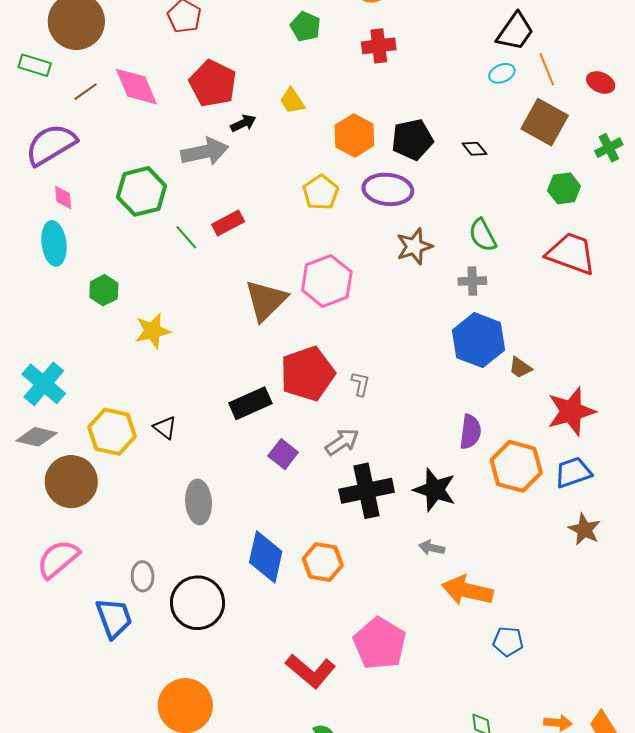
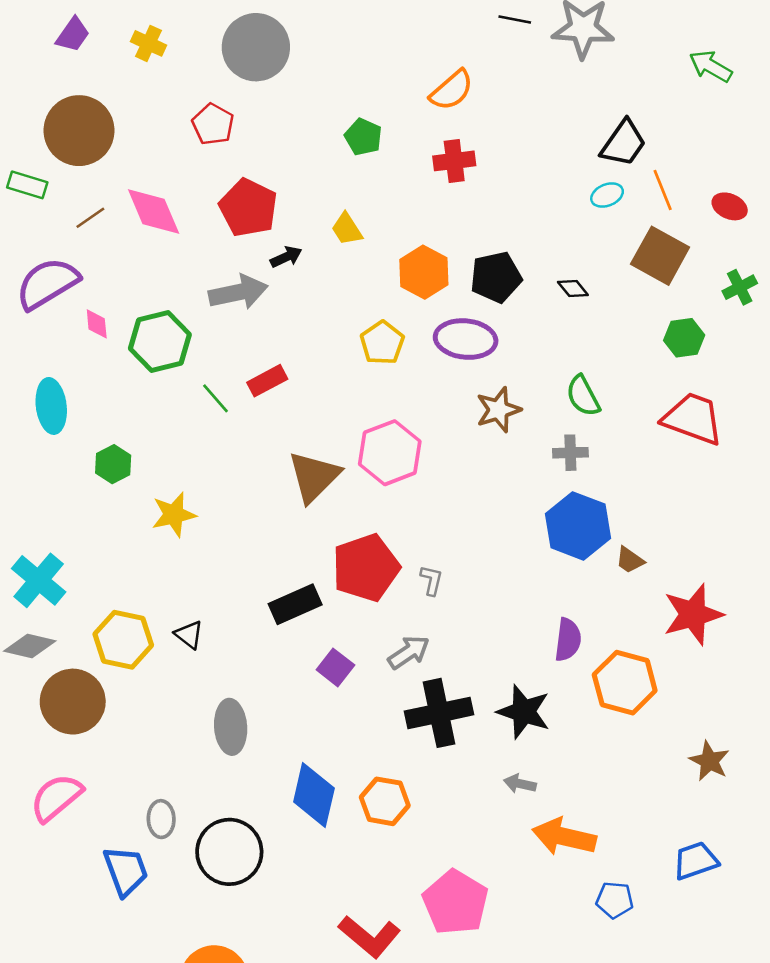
pink diamond: (63, 198) -> (97, 324), moved
blue trapezoid: (573, 472) -> (695, 861), moved

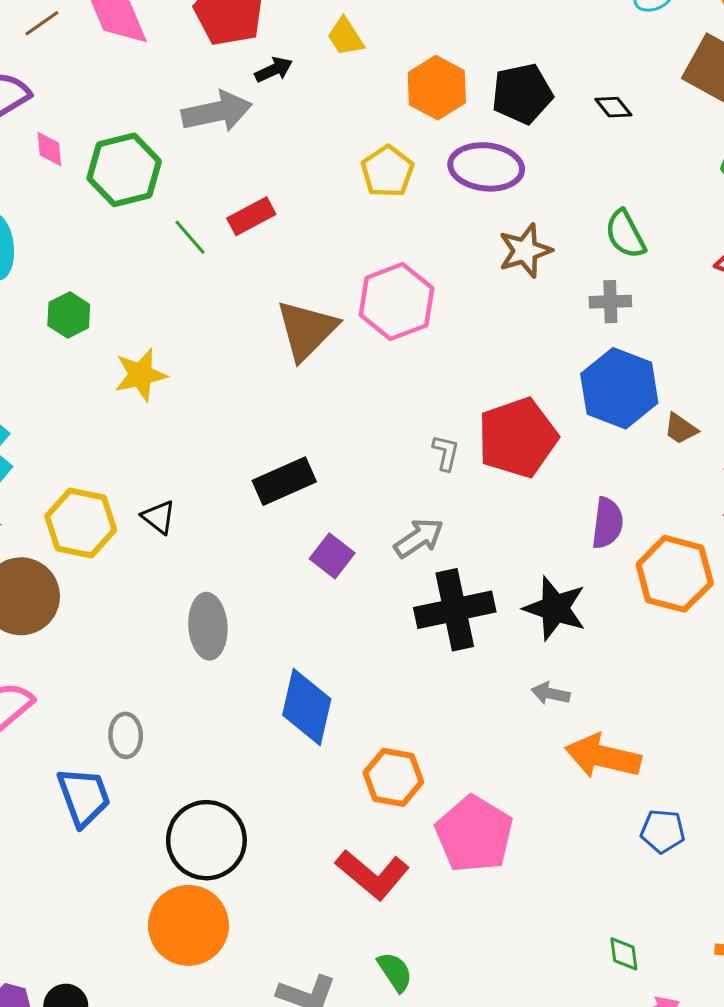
red pentagon: (366, 568) -> (518, 438), moved
orange hexagon: (385, 801) -> (393, 777), moved
black circle: (229, 852) -> (206, 840), moved

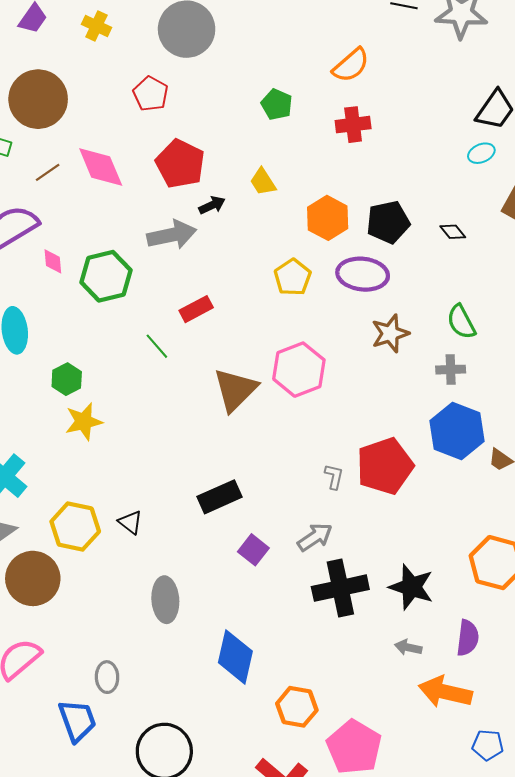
green line: (190, 237) -> (157, 346), moved
yellow star: (141, 375) -> (84, 422), moved
purple semicircle: (607, 523) -> (468, 638), moved

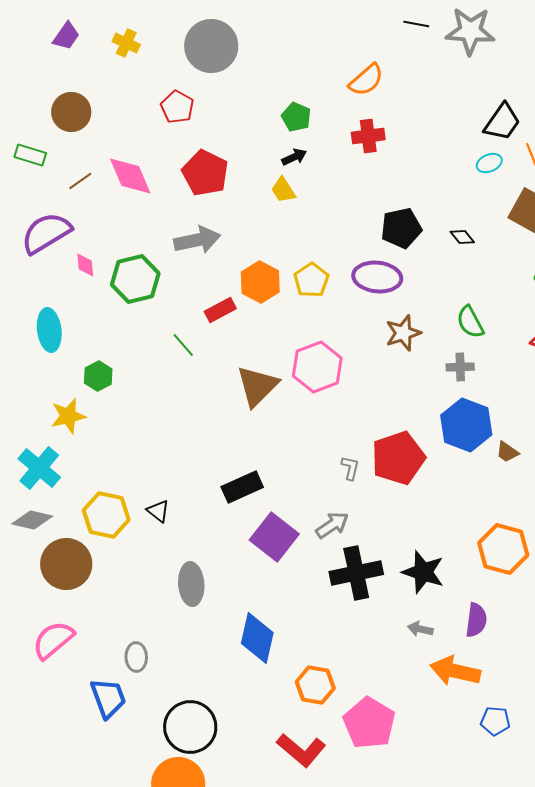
brown circle: (38, 99) -> (71, 112), size x0.7
black arrow: (212, 205) -> (294, 157), moved
orange hexagon: (328, 218) -> (260, 282), moved
yellow star: (84, 422) -> (68, 416), moved
purple square: (253, 550) -> (274, 537), size x1.6

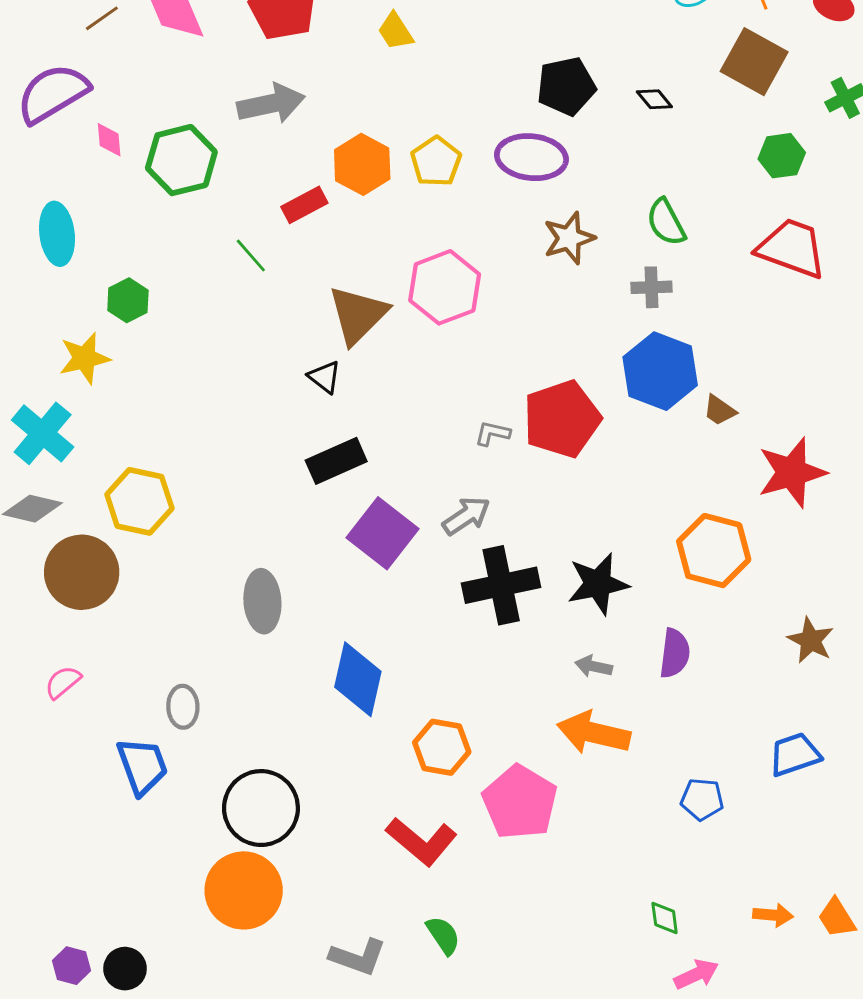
gray L-shape: (350, 468) -> (492, 433), turned -90
black triangle: (158, 511) -> (325, 377), moved
black star: (423, 572) -> (598, 584), turned -30
pink semicircle: (53, 640) -> (63, 682), size x0.6
orange arrow: (455, 671) -> (594, 733), moved

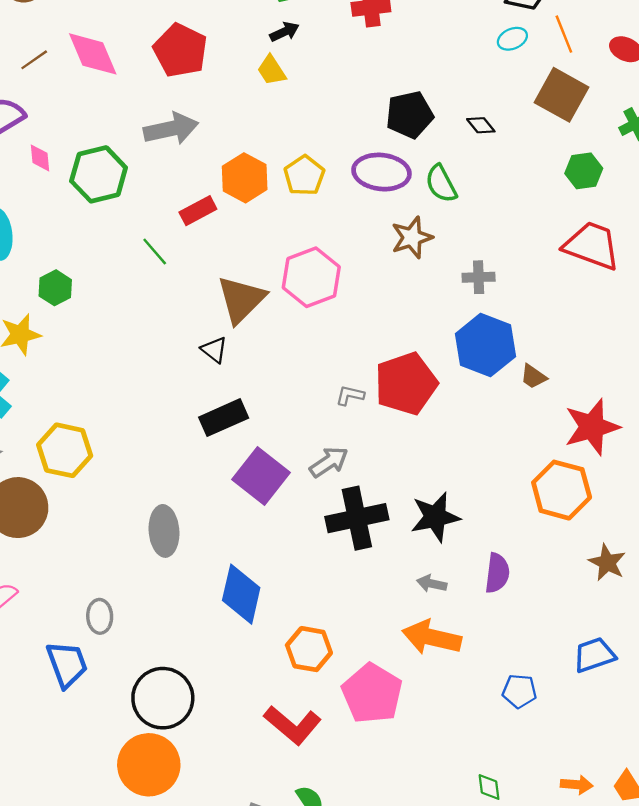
green semicircle: (666, 222) -> (441, 184), moved
orange hexagon: (714, 551) -> (562, 490), moved

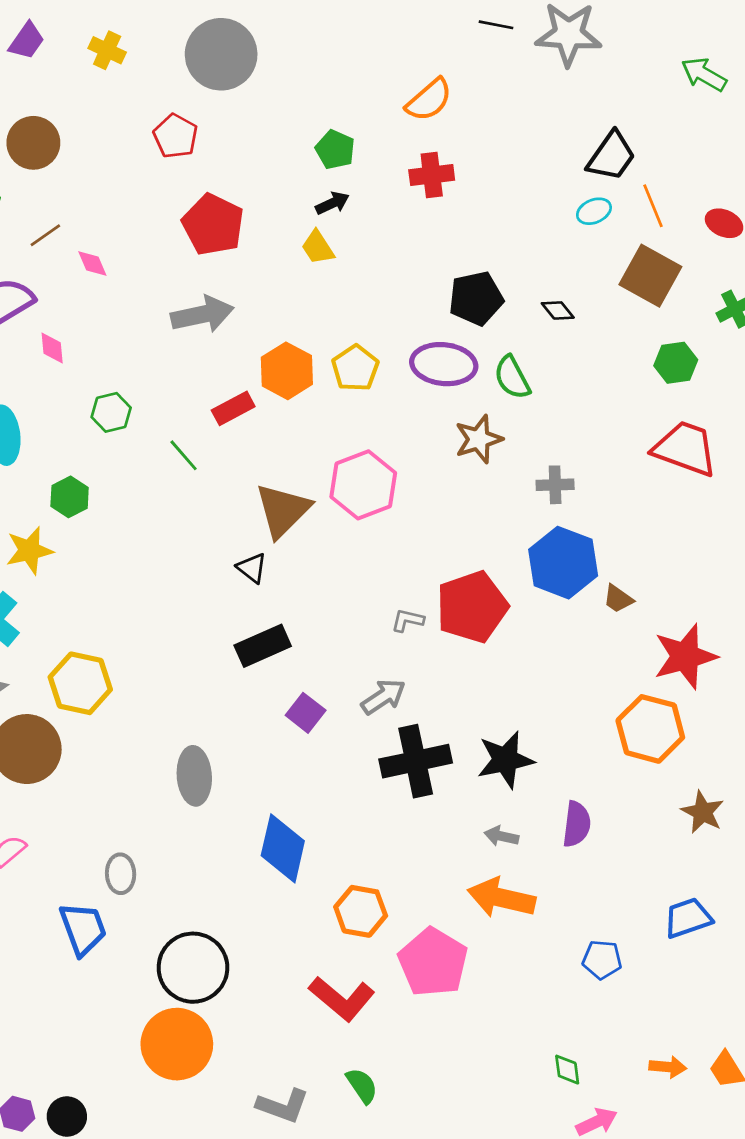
pink diamond: (93, 54) -> (92, 264), moved, size x0.5
green hexagon: (99, 174) -> (111, 412), moved, size x0.6
purple square: (261, 476) -> (306, 713), size x0.6

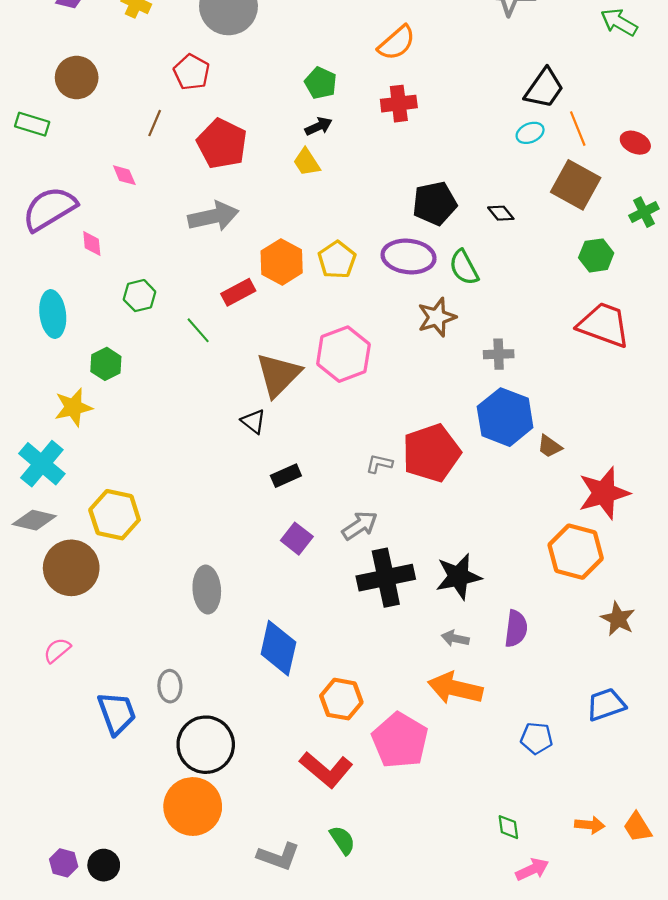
brown line: (45, 235) -> (155, 123), moved, turned -32
black rectangle: (263, 646) -> (286, 476), moved, size x0.7
gray ellipse: (121, 874) -> (170, 686), moved

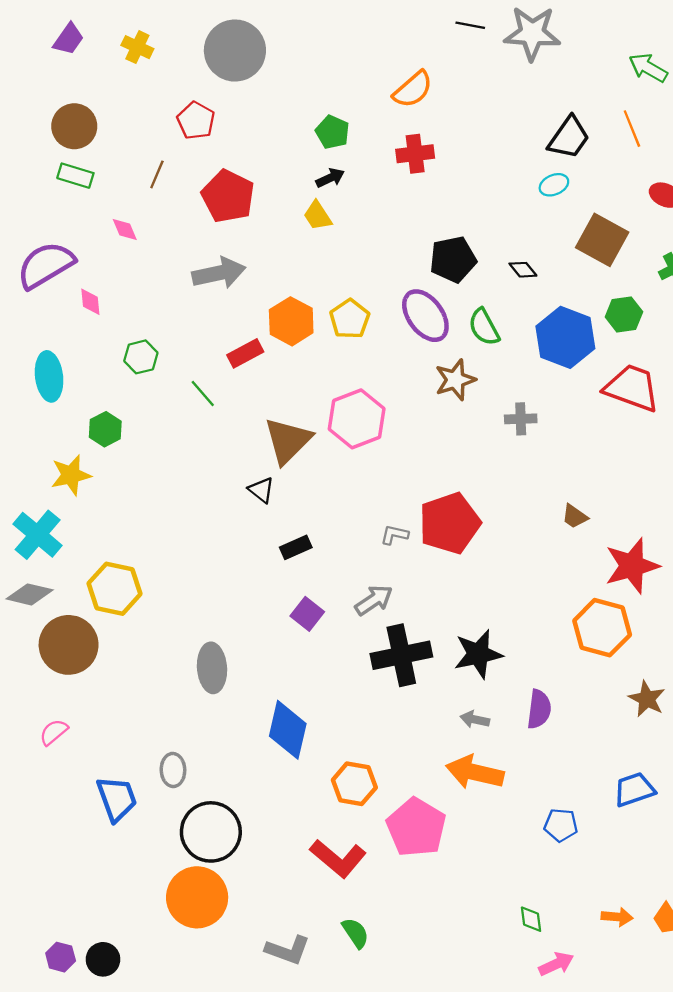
green rectangle: (32, 124) -> (75, 176), moved
orange line: (578, 129) -> (632, 129), moved
purple ellipse: (409, 257) -> (425, 316), turned 48
blue hexagon: (505, 417) -> (565, 337), moved

